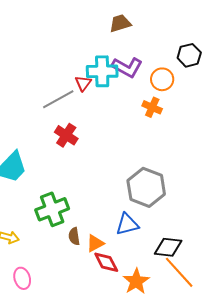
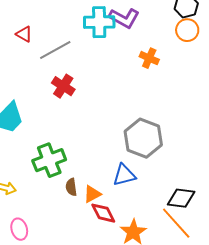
orange circle: (162, 79) -> (187, 30), moved
red triangle: (83, 83) -> (24, 34), moved, turned -36
black diamond: (168, 247) -> (181, 198), moved

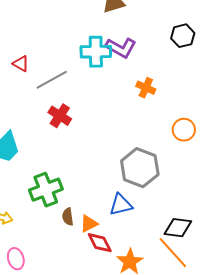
orange circle: (187, 30) -> (184, 130), moved

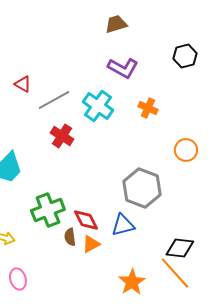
cyan cross: (96, 52) -> (98, 106), moved, turned 36
red diamond: (100, 243) -> (86, 220), moved

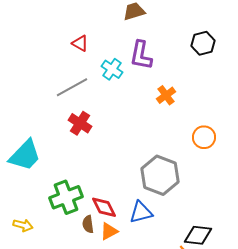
purple L-shape: (123, 68) -> (141, 55), turned 72
red triangle: (23, 84) -> (80, 43), moved
cyan cross: (98, 106) -> (112, 69), moved, size x0.7
orange cross: (148, 108) -> (166, 95), turned 30

